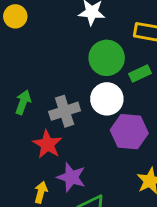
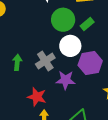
red star: (47, 144) -> (37, 97), moved
purple star: (71, 177) -> (66, 80), moved

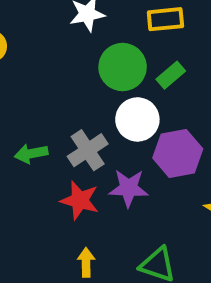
green arrow: (17, 62) -> (31, 154), turned -105
red star: (37, 97) -> (80, 200), moved

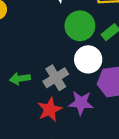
red star: (80, 200) -> (50, 109), turned 30

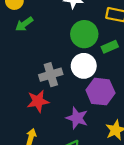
green arrow: (20, 79) -> (24, 24), moved, turned -42
purple star: (81, 103) -> (77, 118), moved

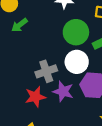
purple star: (77, 118) -> (63, 91), moved

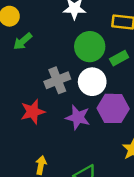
gray cross: (46, 71) -> (57, 80), moved
red star: (35, 97) -> (33, 112), moved

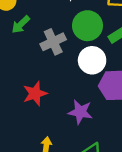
gray cross: (57, 80) -> (53, 42), moved
purple star: (78, 117) -> (80, 112), moved

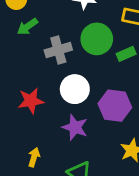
white circle: (92, 60) -> (75, 89), moved

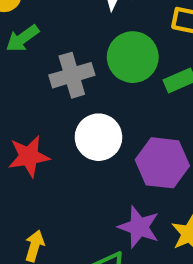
purple star: (75, 127) -> (139, 227), moved

